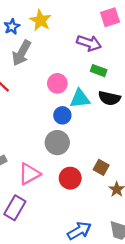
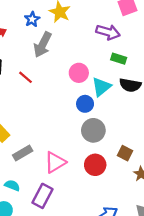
cyan triangle: (80, 99) -> (101, 87), turned -30
gray circle: (57, 143) -> (93, 130), moved

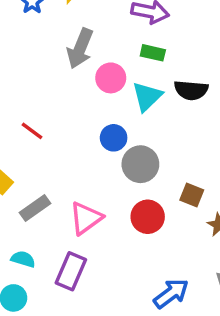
gray arrow: (43, 45) -> (80, 48), moved
green rectangle: (119, 59) -> (153, 53), moved
red line: (26, 77) -> (32, 131), moved
blue circle: (85, 104) -> (114, 138), moved

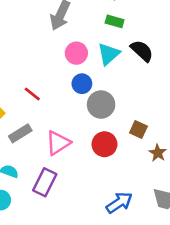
pink circle: (111, 78) -> (76, 53), moved
black semicircle: (191, 90) -> (142, 51), turned -145
red line: (32, 131) -> (32, 94), moved

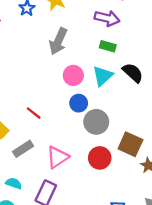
brown square: (138, 130) -> (130, 144), size x1.5

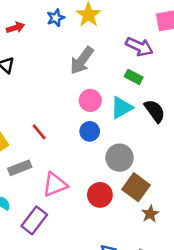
gray circle: (96, 122) -> (120, 158), moved

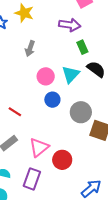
gray arrow: (82, 60) -> (30, 49), size x0.7
green rectangle: (134, 77) -> (82, 47), moved, turned 56
red circle: (100, 195) -> (62, 160), moved

